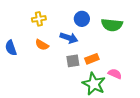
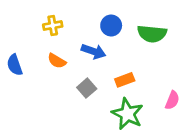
gray square: (73, 61) -> (87, 88), moved, turned -32
pink semicircle: (115, 74) -> (172, 100), moved, turned 88

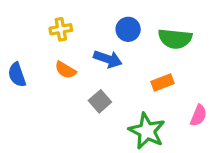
orange rectangle: (125, 80) -> (163, 83), moved

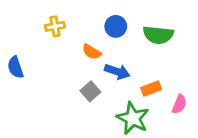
blue arrow: (108, 59) -> (117, 72), moved
orange semicircle: (65, 70) -> (92, 52), moved
orange rectangle: (163, 83) -> (151, 89), moved

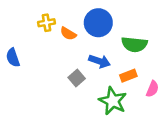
blue circle: (116, 26) -> (98, 23), size x1.5
green semicircle: (158, 35) -> (134, 44), moved
orange semicircle: (92, 52) -> (68, 34), moved

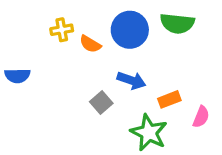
green semicircle: (134, 44) -> (177, 23), moved
blue semicircle: (13, 58) -> (17, 76), turned -72

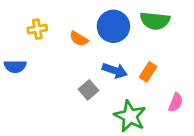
yellow cross: (62, 30) -> (37, 29), moved
orange rectangle: (169, 99) -> (148, 72), moved, turned -36

